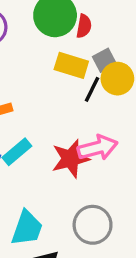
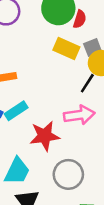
black line: (92, 89) -> (87, 83), moved
red star: (70, 159) -> (45, 136), moved

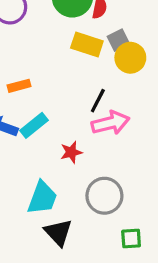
black line: (87, 83) -> (98, 101), moved
red star: (45, 136) -> (71, 152), size x0.6

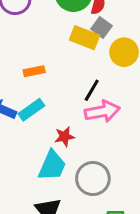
gray square: (118, 40) -> (101, 27), moved, turned -30
orange rectangle: (19, 86) -> (34, 71), moved
cyan trapezoid: (42, 198) -> (52, 166), moved

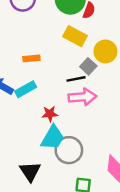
gray square: (101, 27) -> (88, 66), moved
black line: (92, 90) -> (76, 79), turned 42
cyan trapezoid: (52, 166) -> (53, 138), moved

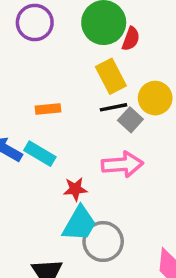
yellow rectangle: (75, 36) -> (111, 76), turned 35
black line: (76, 79) -> (114, 107), moved
cyan rectangle: (26, 89) -> (40, 154), turned 60

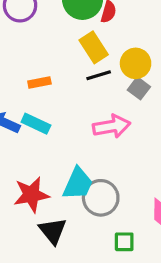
gray square: (130, 120) -> (139, 88), moved
red star: (75, 189) -> (31, 195), moved, size x1.6

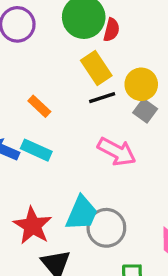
orange rectangle: (39, 83) -> (39, 106), turned 55
pink arrow: (112, 126) -> (117, 152), turned 39
red star: (31, 195) -> (33, 226), turned -30

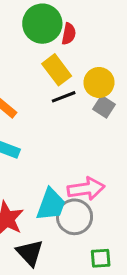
pink arrow: (117, 152) -> (86, 189), moved, turned -33

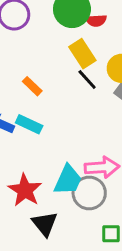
red semicircle: (69, 34) -> (96, 21), turned 72
black line: (64, 97) -> (87, 79), turned 65

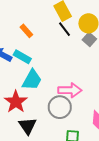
cyan trapezoid: (68, 180) -> (32, 80), moved

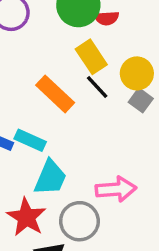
orange rectangle: (26, 31) -> (55, 94), moved, size x1.6
gray circle: (60, 107) -> (79, 221), moved

